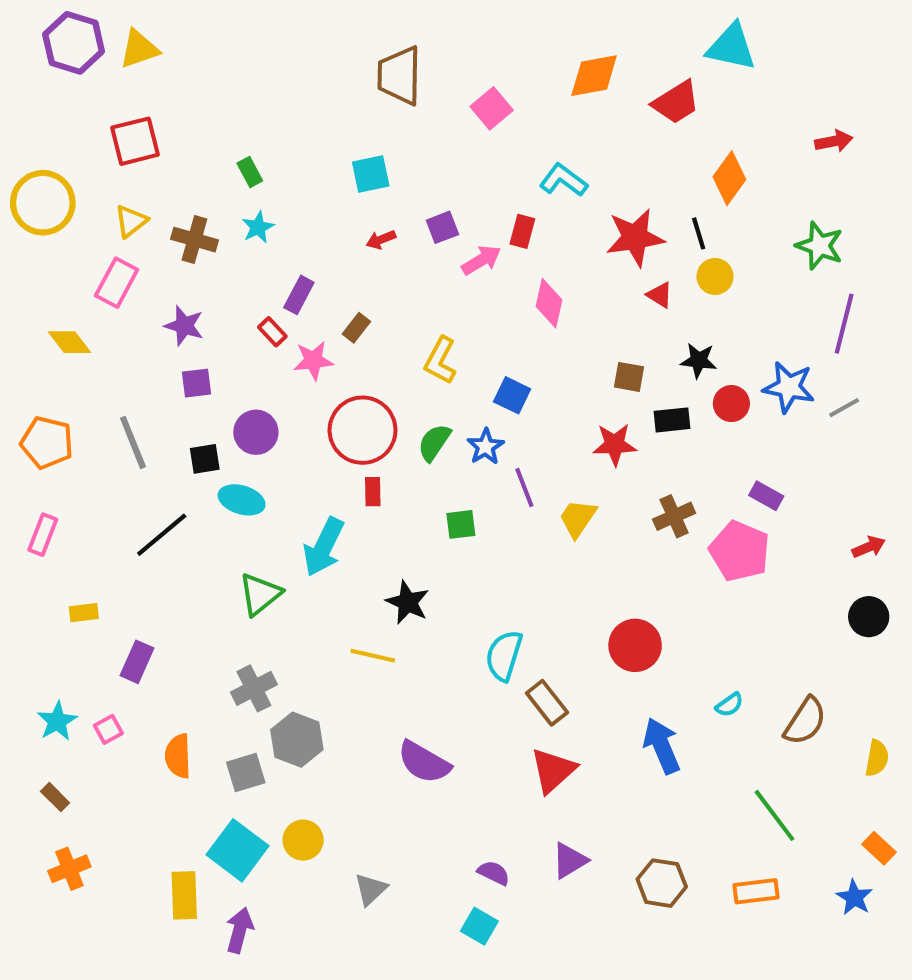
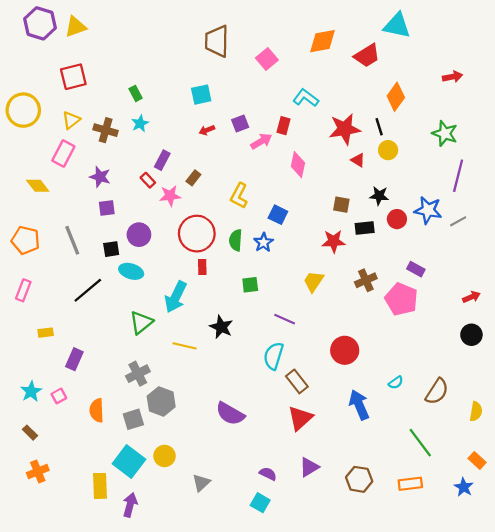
green semicircle: (434, 442) -> (236, 240), turned -30
purple line: (524, 488) -> (285, 319), moved, turned -45
yellow line: (373, 656) -> (185, 346), moved

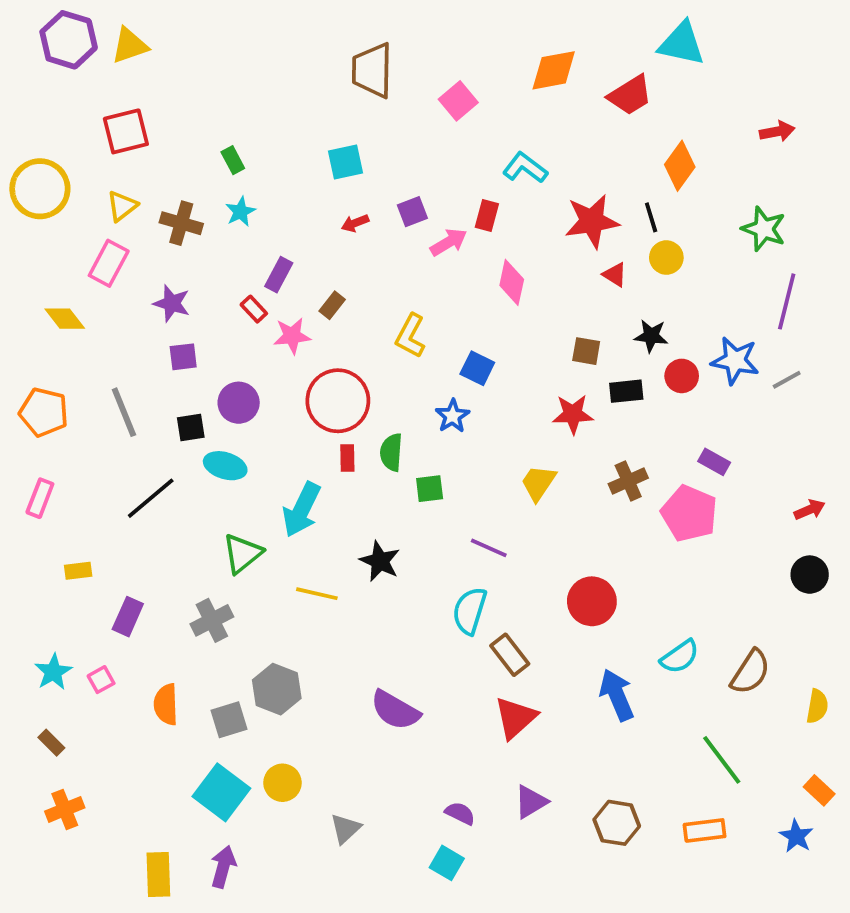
green semicircle: (236, 240) -> (391, 452), moved
gray cross: (138, 374) -> (212, 620), moved
cyan semicircle: (396, 383) -> (680, 657), size x1.5
yellow rectangle: (100, 486) -> (158, 874), moved

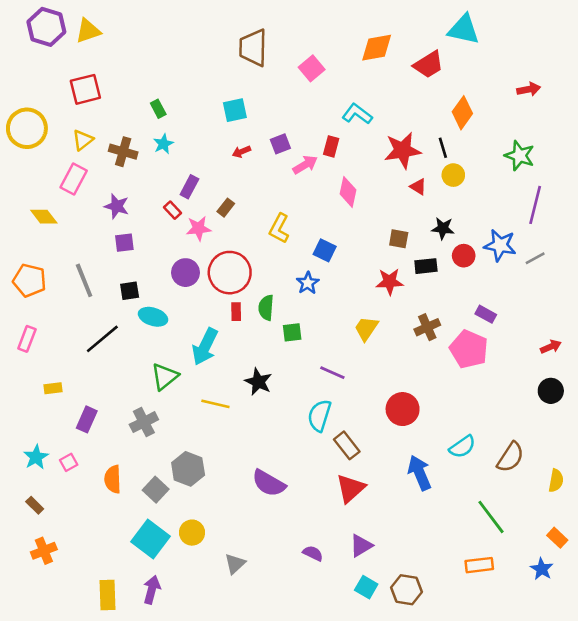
purple circle: (239, 403) -> (186, 273), moved
gray square: (229, 720) -> (156, 490), turned -30
brown hexagon: (617, 823) -> (406, 590), moved
cyan square: (447, 863) -> (366, 587), moved

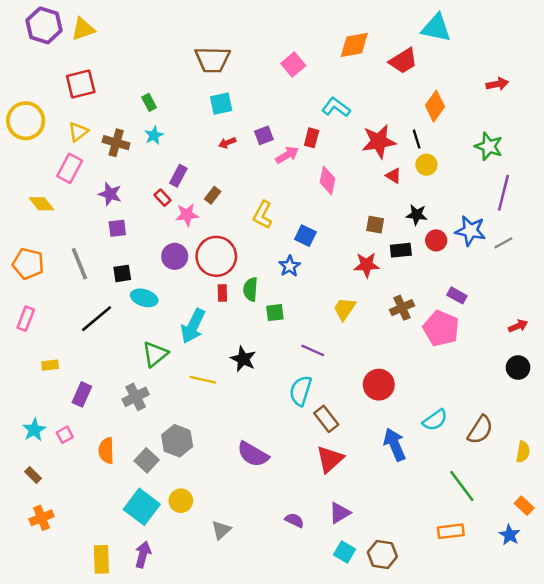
brown trapezoid: (253, 48) -> (213, 60), moved, turned -90

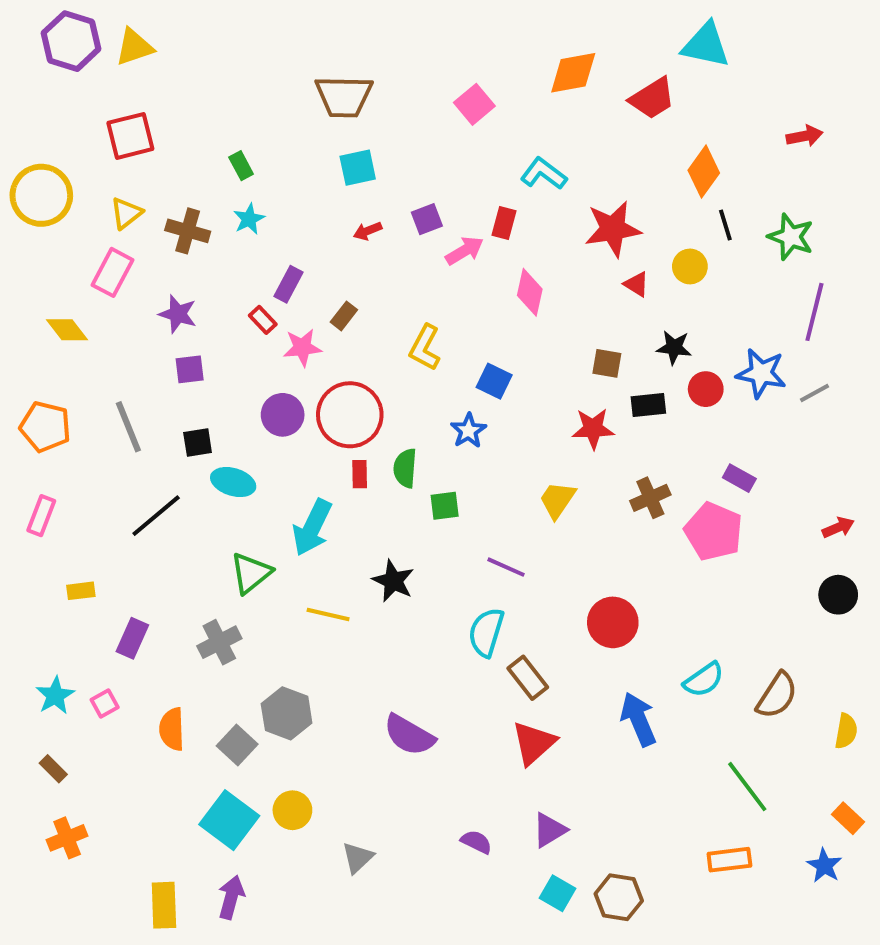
black line: (417, 139) -> (725, 225), moved

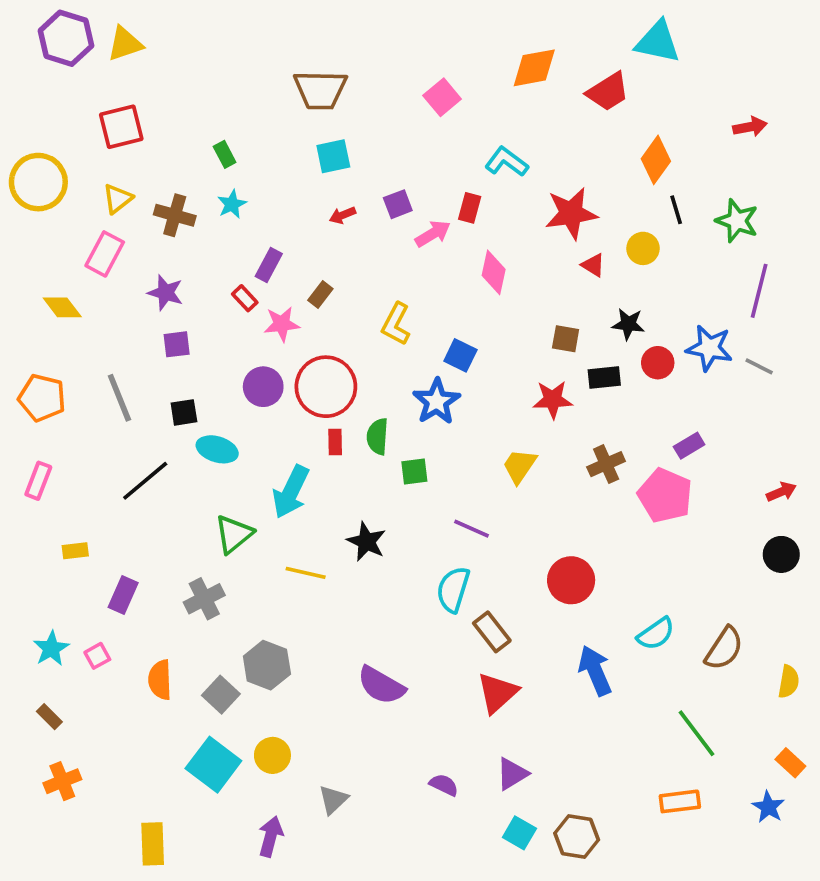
gray line: (814, 393) -> (759, 366), turned 56
blue star: (468, 431) -> (437, 401), size x1.4
purple rectangle: (739, 478) -> (689, 446), turned -60
purple arrow: (231, 897) -> (271, 837), moved

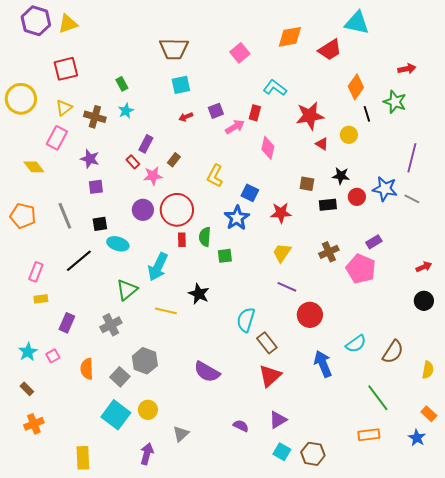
green star: (737, 221) -> (395, 102), moved
red star: (553, 400) -> (281, 213), moved
pink rectangle: (38, 481) -> (36, 272), moved
purple line: (472, 529) -> (287, 287), moved

